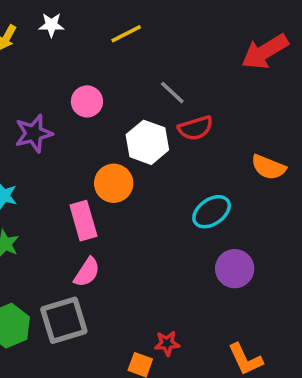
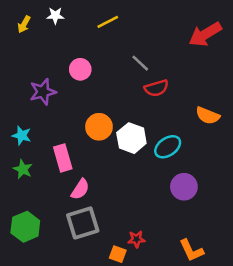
white hexagon: (147, 142) -> (131, 138), moved
pink rectangle: (83, 221) -> (63, 158), moved
gray square: (64, 320) -> (83, 223), moved

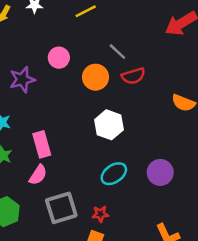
orange circle: (99, 127) -> (95, 77), moved
cyan ellipse: (168, 147) -> (114, 174), moved
pink semicircle: (80, 189) -> (38, 175), moved
red star: (136, 239) -> (100, 214), moved

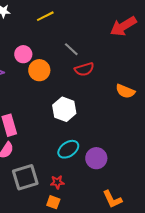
orange circle: (95, 77) -> (39, 70), moved
purple circle: (160, 172) -> (96, 158), moved

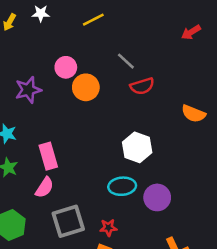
red arrow: (123, 26) -> (191, 32), size x0.6
white hexagon: (64, 109) -> (137, 147), moved
cyan ellipse: (68, 149) -> (122, 186), turned 30

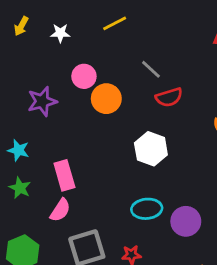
white star: (41, 13) -> (60, 33), moved
white hexagon: (137, 147) -> (151, 149), moved

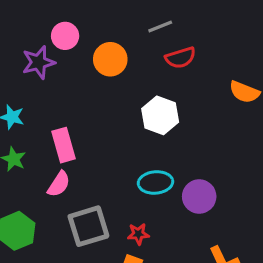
gray line: (151, 69) -> (160, 27), turned -65
pink circle: (84, 76) -> (65, 36), moved

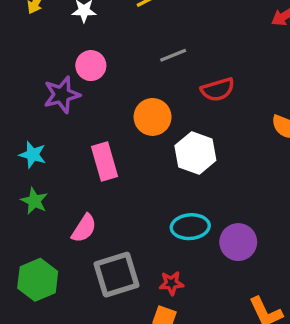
gray line: (160, 27) -> (173, 55), moved
orange circle: (110, 59) -> (153, 117), moved
pink rectangle: (63, 145) -> (105, 162), moved

